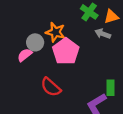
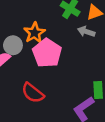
orange star: (55, 32) -> (34, 33), turned 30

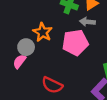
pink pentagon: (47, 53) -> (75, 43), moved, turned -30

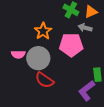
gray circle: (26, 47) -> (38, 58), moved, size x1.5
pink semicircle: (19, 61) -> (18, 54), turned -136

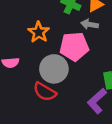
gray circle: (38, 58) -> (54, 69), moved

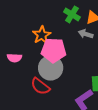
pink pentagon: (74, 46) -> (54, 50), moved

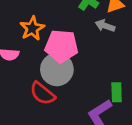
orange star: (42, 35) -> (32, 28), moved

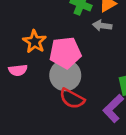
red semicircle: (42, 93) -> (72, 99), moved

